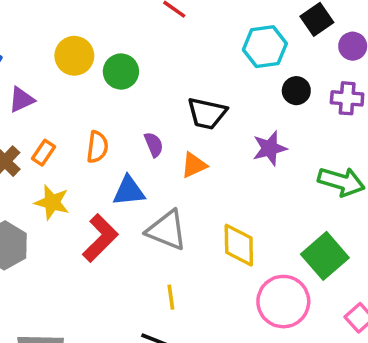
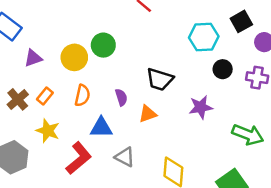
yellow circle: (74, 56) -> (74, 57), moved
gray triangle: (167, 230) -> (125, 157), size x0.7

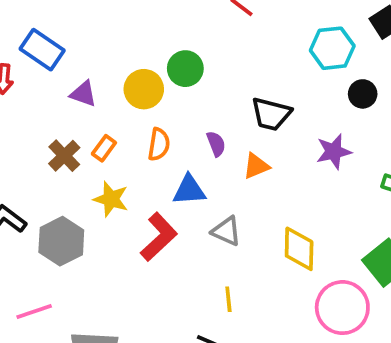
purple triangle: (33, 58) -> (83, 94), turned 42

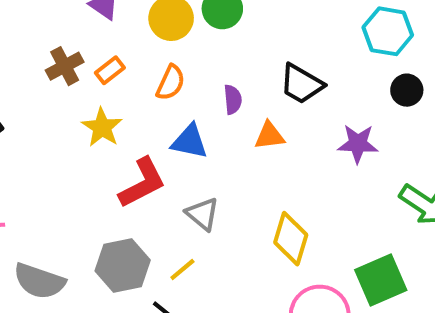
gray triangle: (226, 231) -> (203, 214), moved
gray hexagon: (61, 241) -> (123, 265), moved
yellow line: (228, 299) -> (182, 270), moved, turned 40

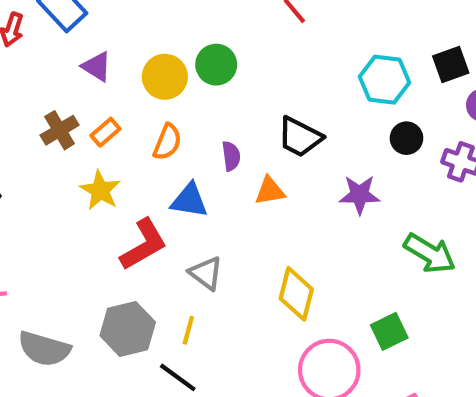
yellow line: (182, 270) -> (188, 330), turned -32
green square: (381, 280) -> (389, 331), size x0.7

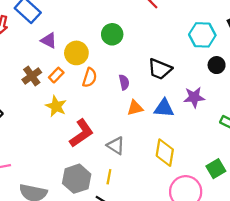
yellow circle: (165, 77) -> (76, 53), moved
orange triangle: (270, 191) -> (135, 108), moved
blue triangle: (189, 200) -> (164, 108), moved

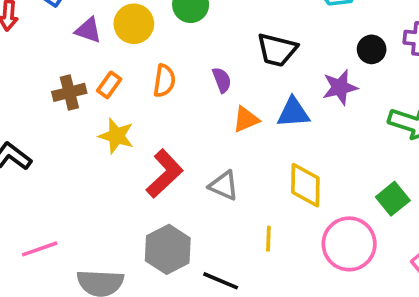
yellow circle: (76, 53) -> (134, 24), moved
black circle: (217, 65) -> (372, 49), moved
brown cross: (32, 76) -> (69, 92), turned 30
yellow line: (109, 177) -> (268, 239), moved

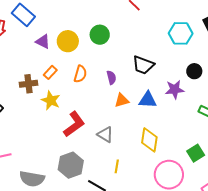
brown cross: (69, 92) -> (28, 84), moved
yellow line: (268, 239) -> (117, 166), moved

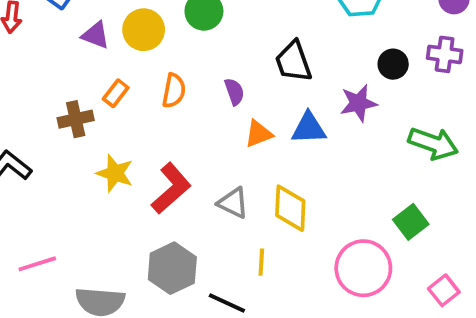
black trapezoid: (143, 65) -> (293, 62), turned 55
yellow star: (51, 100) -> (115, 173), moved
yellow diamond: (149, 140) -> (290, 208), moved

